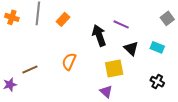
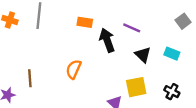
orange rectangle: (63, 19) -> (85, 22), moved, turned 56
yellow square: (114, 69) -> (136, 87), moved
brown line: (30, 70) -> (30, 78), turned -70

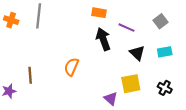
gray square: (183, 21) -> (160, 21), moved
orange rectangle: (85, 22) -> (99, 13), moved
cyan rectangle: (172, 54) -> (165, 52), turned -32

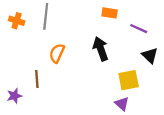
black arrow: (103, 39) -> (101, 49), moved
orange semicircle: (71, 67) -> (57, 53), moved
yellow square: (131, 84) -> (129, 80), moved

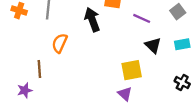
black arrow: (101, 49) -> (92, 20), moved
purple star: (14, 96) -> (25, 90), moved

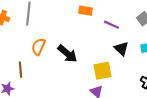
black arrow: (92, 20) -> (67, 54), moved, turned 150

